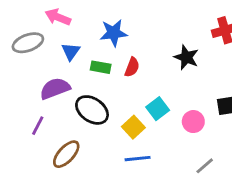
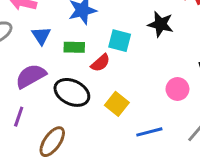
red semicircle: (132, 67) -> (100, 63), moved, turned 36
cyan square: (158, 109) -> (120, 41), moved, turned -30
blue line: (138, 159) -> (149, 132), moved

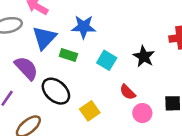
blue triangle: (41, 36) -> (44, 38), size x1.5
red semicircle: (100, 63) -> (128, 92), moved, turned 70
purple semicircle: (31, 76) -> (26, 68), turned 60

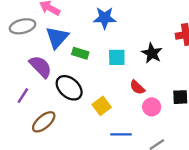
blue star: (84, 27) -> (105, 18), moved
cyan square: (107, 60) -> (117, 57), turned -30

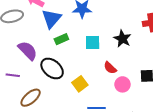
blue triangle: (57, 37) -> (51, 19), moved
green rectangle: (80, 53) -> (61, 39), turned -40
purple line: (23, 96) -> (13, 75), turned 64

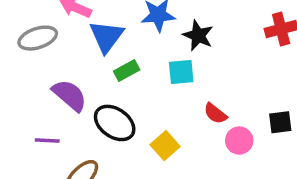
black star: (122, 39) -> (198, 35), moved

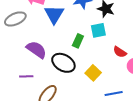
green rectangle: (127, 70) -> (78, 41), moved, turned -32

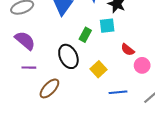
purple semicircle: (36, 50) -> (25, 40), moved
black ellipse: (63, 63) -> (68, 56), turned 30

